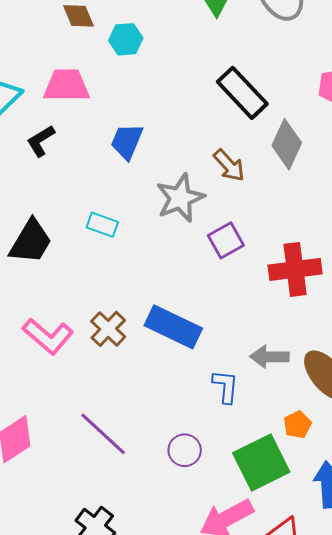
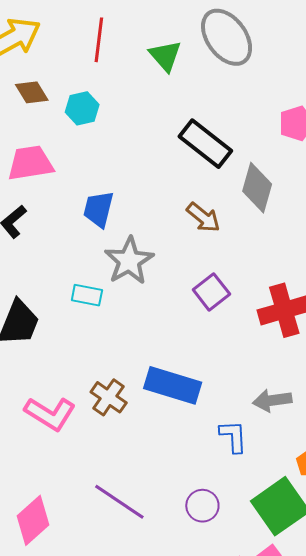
gray star: (180, 198) -> (129, 261), moved

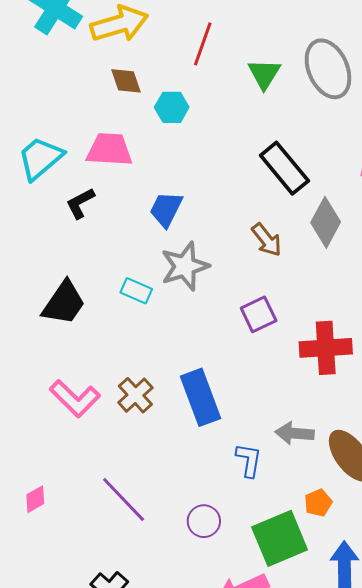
blue rectangle: (173, 385) -> (201, 397), turned 40
pink diamond: (33, 520) -> (35, 499), size x0.6

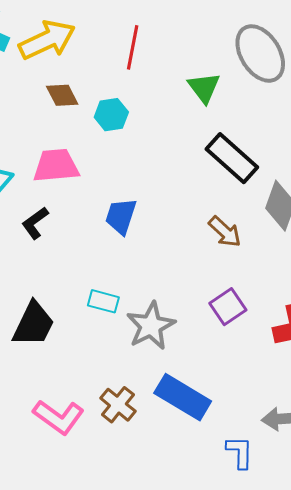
green triangle: (264, 74) -> (204, 88), moved
gray star: (185, 266) -> (151, 326), moved
blue rectangle: (201, 397) -> (183, 397), turned -30

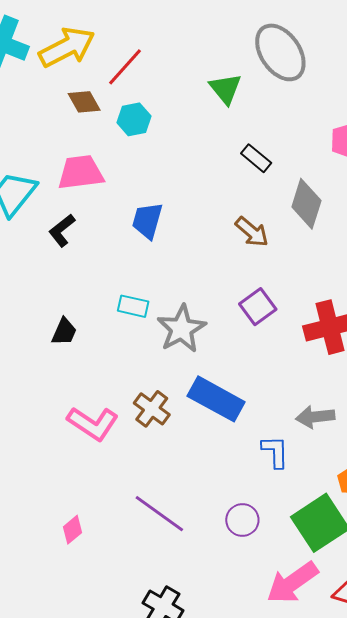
red line: (133, 47) -> (125, 67), moved, turned 33
black rectangle: (232, 158) -> (256, 158), size x0.6
black trapezoid: (34, 324) -> (64, 332), size x0.6

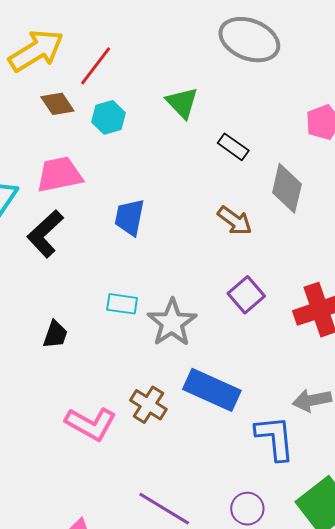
gray ellipse: (280, 52) -> (249, 40), turned -30
green triangle: (225, 89) -> (182, 103), moved
black L-shape: (62, 230) -> (45, 234), size x1.4
blue L-shape: (275, 452) -> (275, 438), size x1.4

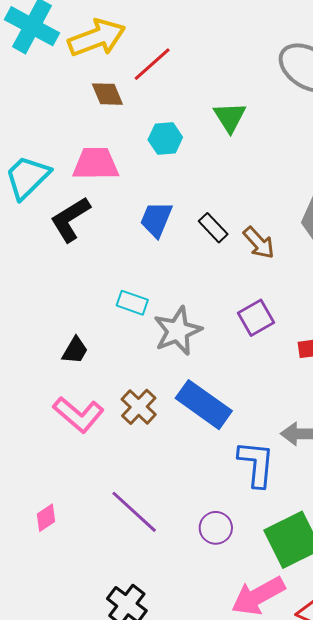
cyan hexagon: (108, 117) -> (165, 139), moved
black rectangle: (233, 147) -> (213, 228), moved
black trapezoid: (55, 334) -> (75, 350), moved

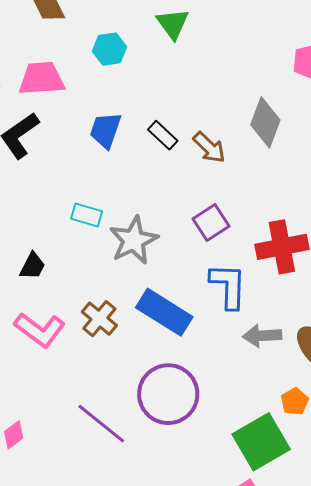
blue L-shape: (256, 464) -> (228, 286), moved
purple circle: (216, 528) -> (168, 394), moved, size x1.8

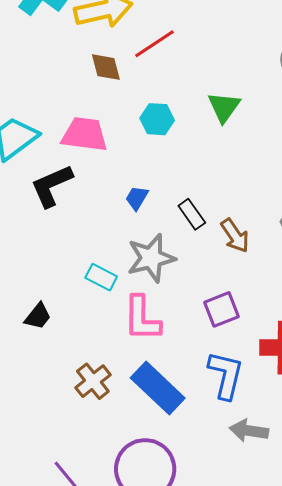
blue trapezoid: (106, 130) -> (137, 198), size x0.7
gray star: (134, 240) -> (151, 258), moved
pink L-shape: (40, 330) -> (142, 318), moved, turned 42

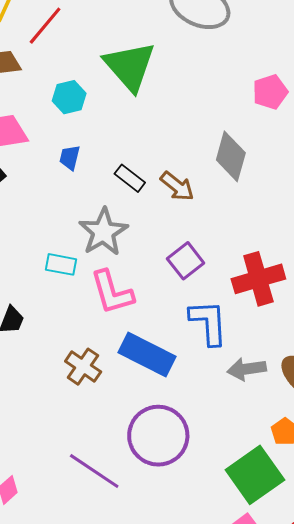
green triangle: (224, 107) -> (130, 66), size x1.6
blue trapezoid: (137, 198) -> (70, 158), moved

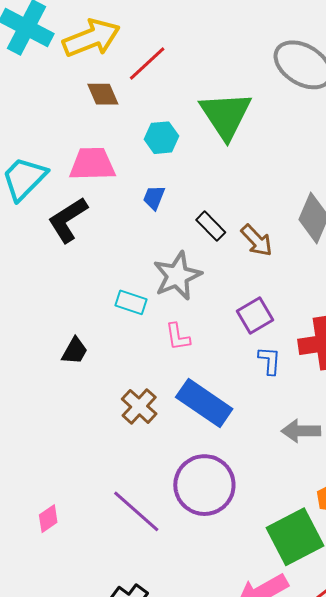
pink L-shape: (112, 292) -> (178, 337), size x0.6
blue L-shape: (208, 322) -> (270, 361), moved, size x0.6

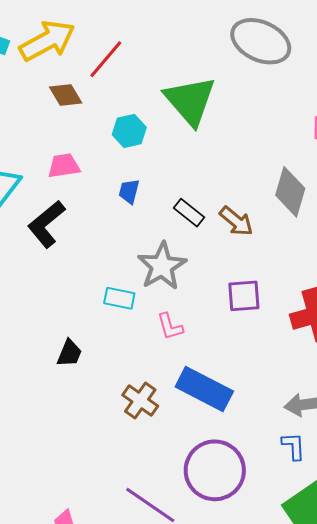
pink trapezoid: (92, 164) -> (64, 166), size x0.7
purple square: (255, 315) -> (244, 296), turned 33
blue L-shape: (270, 361) -> (294, 446), moved

